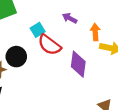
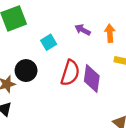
orange arrow: (95, 32) -> (110, 33), moved
red semicircle: (49, 45) -> (70, 73), moved, turned -110

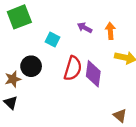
cyan square: (49, 42) -> (52, 39), turned -32

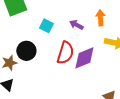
purple arrow: (85, 28) -> (76, 25), moved
purple diamond: (93, 74) -> (84, 58), turned 60

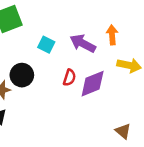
purple arrow: (76, 25) -> (83, 43), size x1.5
red semicircle: (65, 53) -> (69, 78), size x0.6

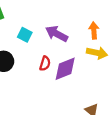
orange arrow: (112, 35) -> (94, 31), moved

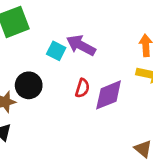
purple arrow: (57, 34) -> (81, 45), moved

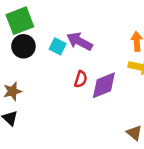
black circle: (29, 85) -> (23, 46), moved

